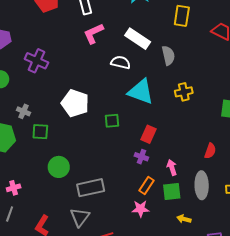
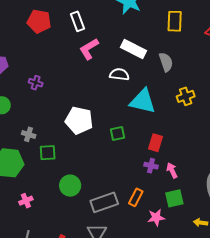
purple cross: (36, 61) -> (36, 83), size x0.6
pink arrow: (172, 167) -> (172, 170), moved
orange rectangle: (147, 185) -> (136, 197), moved
pink cross: (14, 188) -> (26, 201), moved
green square: (172, 191) -> (174, 198), moved

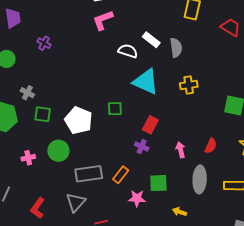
white rectangle: (134, 49) -> (151, 40), moved, size x0.7
white pentagon: (79, 120) -> (78, 120), moved
pink arrow: (172, 170) -> (181, 150), moved
pink cross: (26, 201) -> (28, 158), moved

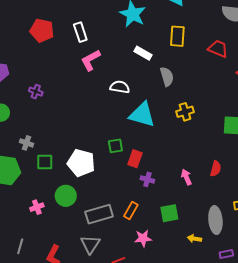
white rectangle: (151, 40) -> (143, 53), moved
red rectangle: (150, 125) -> (135, 159), moved
gray ellipse: (200, 179) -> (215, 220), moved
pink star: (137, 198) -> (143, 238), moved

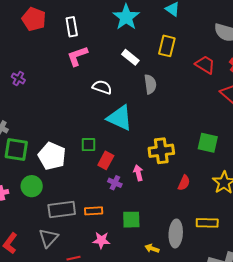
yellow cross: (185, 112) -> (161, 151), moved, size x1.4
green square: (45, 162) -> (16, 149), size x1.4
pink arrow: (186, 177) -> (138, 173), moved
orange rectangle: (131, 211) -> (94, 211), turned 48

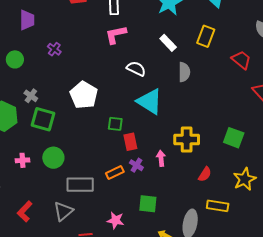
white pentagon: (52, 156) -> (84, 95), moved
red rectangle: (106, 160) -> (130, 142), turned -48
orange rectangle: (94, 211) -> (115, 173), moved, turned -30
yellow rectangle: (207, 223) -> (218, 206), moved

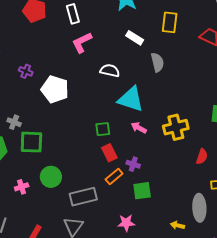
white pentagon: (84, 95) -> (55, 89), moved
red rectangle: (130, 142) -> (109, 153), moved
pink arrow: (161, 158) -> (139, 128), moved, turned -42
green square: (148, 204) -> (142, 191), moved

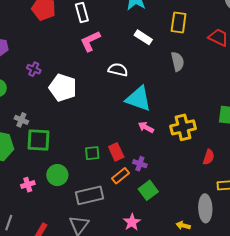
gray semicircle: (157, 62) -> (178, 62), moved
green square: (103, 129) -> (92, 153), moved
green square: (142, 191) -> (148, 190), turned -30
pink star: (126, 223) -> (132, 222), turned -30

